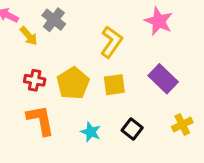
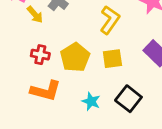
orange L-shape: (41, 120) -> (46, 91), turned 116
black square: (132, 129) -> (128, 99), size x1.4

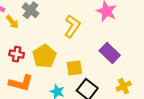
yellow square: (112, 59) -> (74, 68), moved

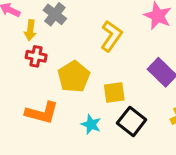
yellow arrow: (12, 22) -> (30, 30), turned 48
red cross: (17, 54) -> (36, 56), moved

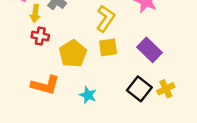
yellow square: (114, 93) -> (108, 47), moved
black square: (132, 121) -> (139, 89), moved

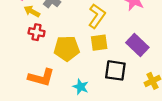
yellow arrow: (35, 13) -> (32, 11), turned 112
yellow pentagon: (73, 54) -> (67, 48), turned 30
black square: (139, 89) -> (115, 70), moved, turned -30

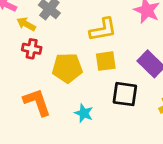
yellow L-shape: (97, 16) -> (103, 30), turned 45
orange L-shape: (41, 77) -> (37, 102), turned -124

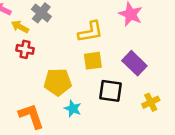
yellow pentagon: (67, 68) -> (58, 82), moved
orange L-shape: (37, 102) -> (31, 116), moved

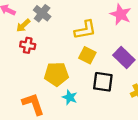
yellow arrow: (20, 27) -> (23, 25), turned -72
yellow square: (93, 61) -> (87, 55), turned 35

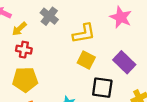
gray cross: (42, 13) -> (49, 16), moved
yellow pentagon: (56, 74) -> (25, 80), moved

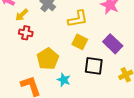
yellow pentagon: (25, 80) -> (48, 59), moved, turned -30

